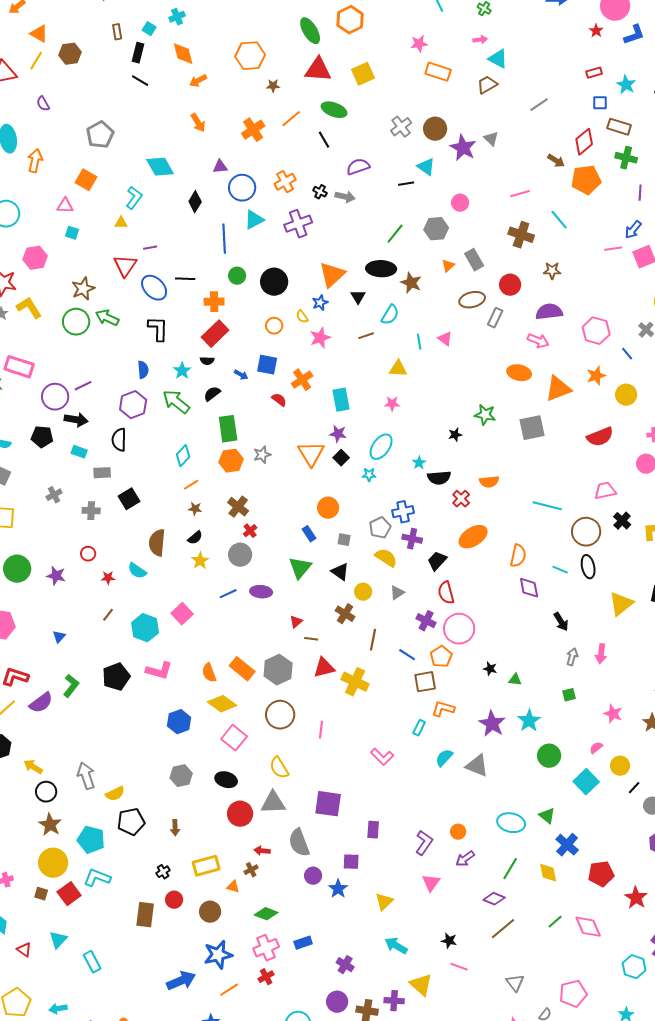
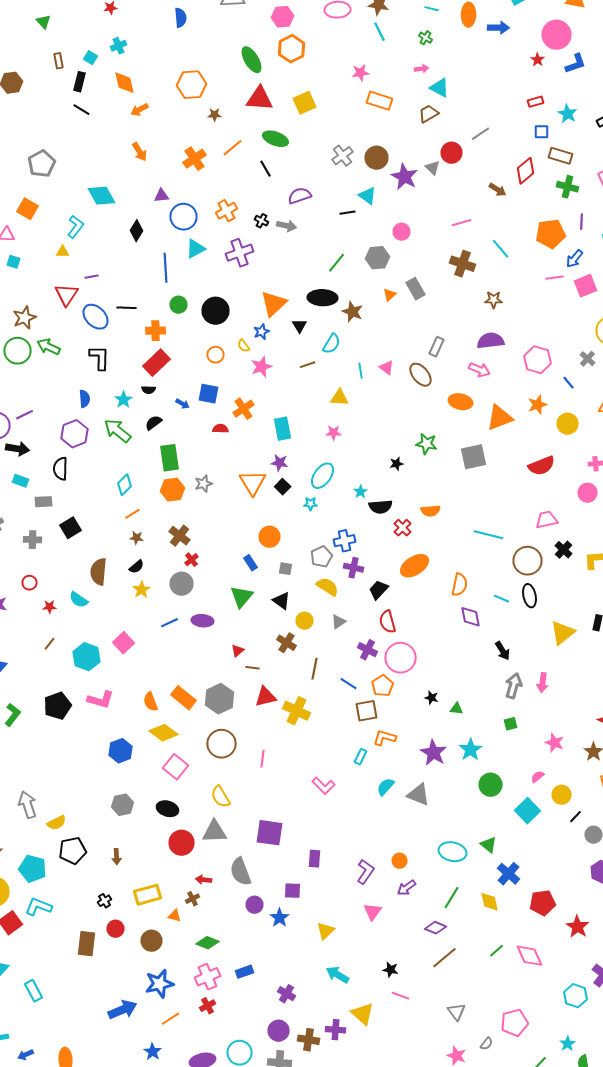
orange pentagon: (586, 180) -> (550, 234), moved
red circle: (510, 285) -> (452, 153), moved
brown ellipse: (472, 300) -> (420, 375), moved, turned 65
red semicircle: (279, 400) -> (220, 429), turned -35
gray arrow: (572, 657) -> (514, 686), size x1.4

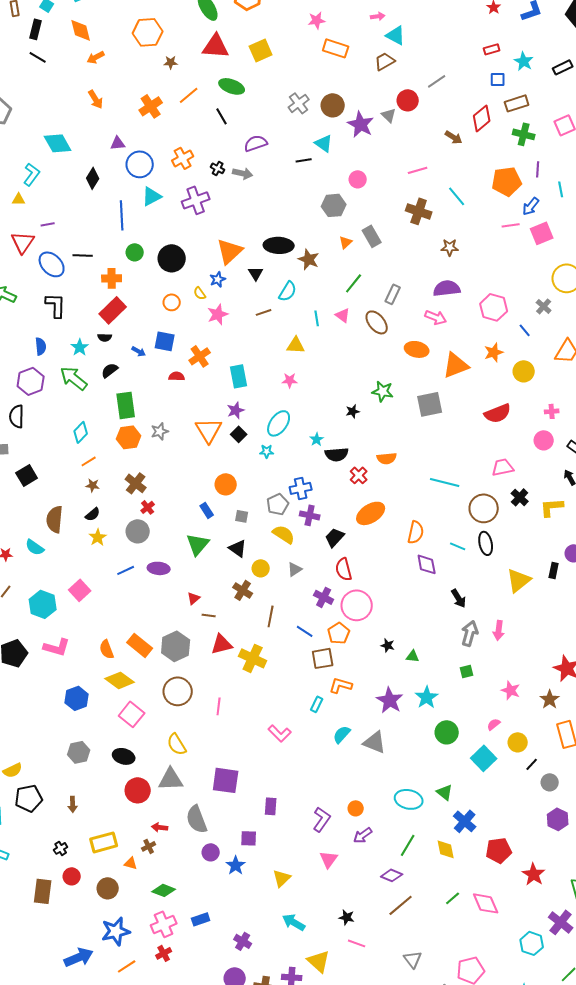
brown rectangle: (560, 156) -> (517, 103), turned -35
green line: (336, 263) -> (354, 283), moved
purple star: (280, 463) -> (236, 410), turned -30

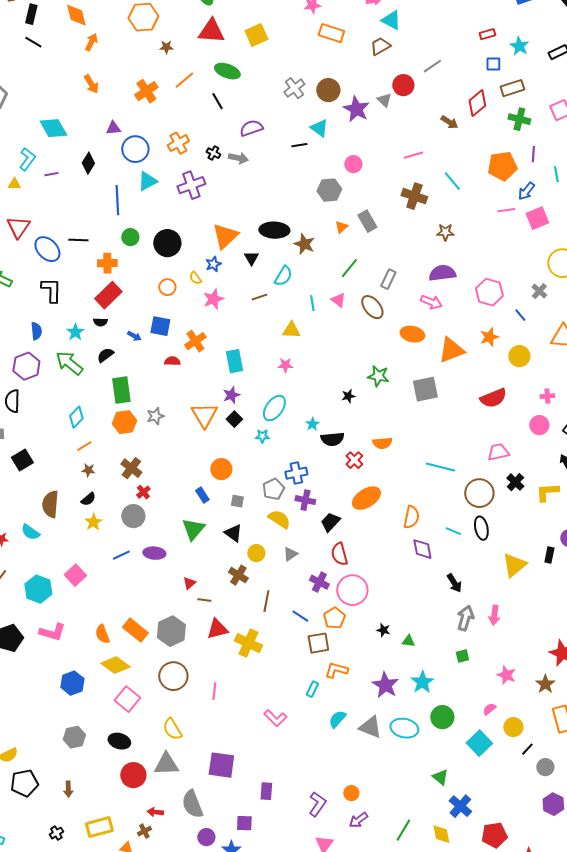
orange arrow: (96, 57) -> (91, 42), turned 144
purple line: (48, 224) -> (51, 174), moved
cyan ellipse: (409, 799) -> (404, 728), moved

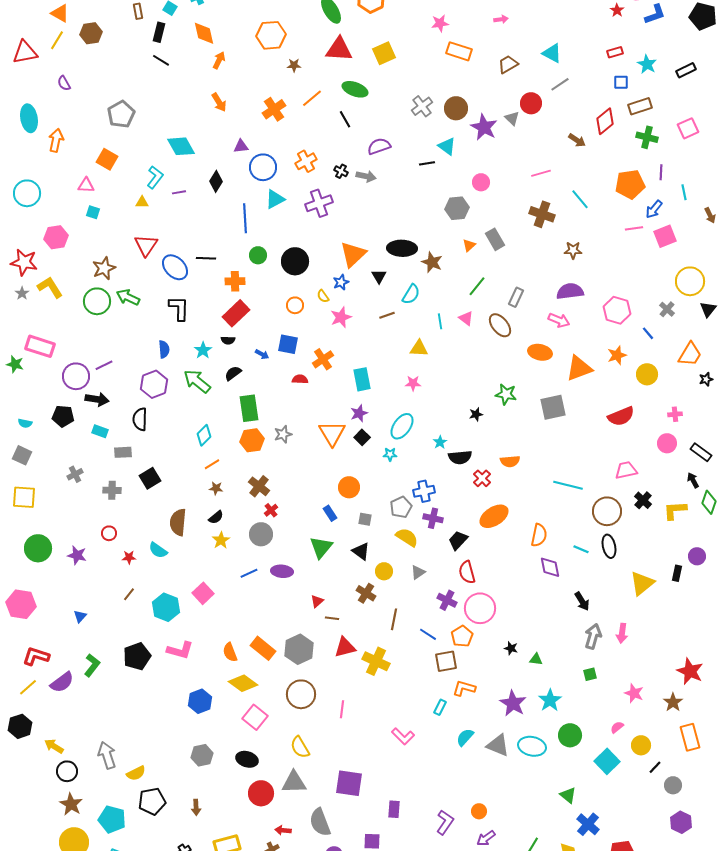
cyan triangle: (391, 20) -> (552, 53), moved

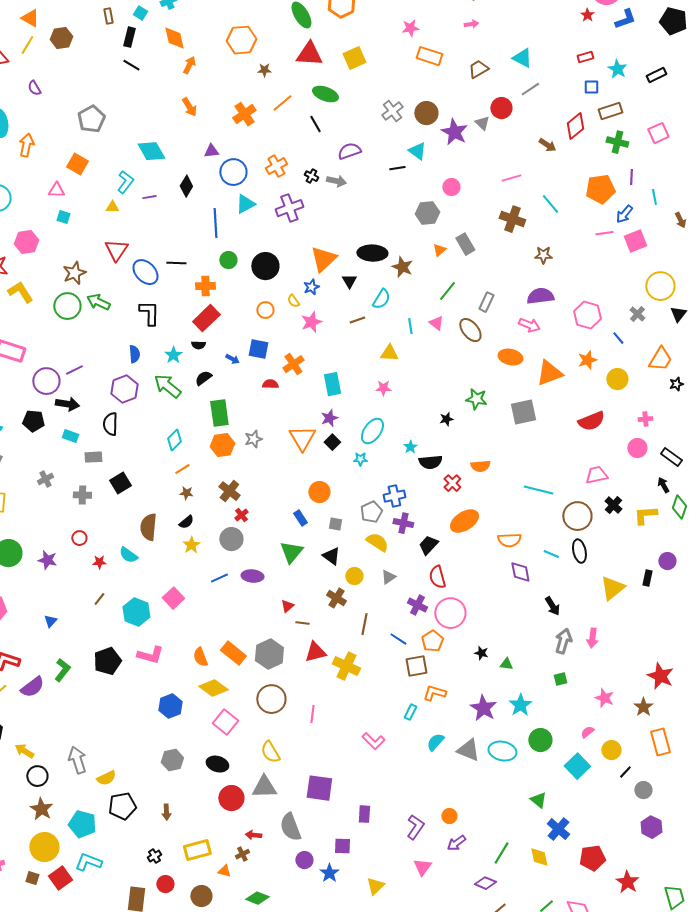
orange semicircle: (539, 535) -> (509, 540), turned 75

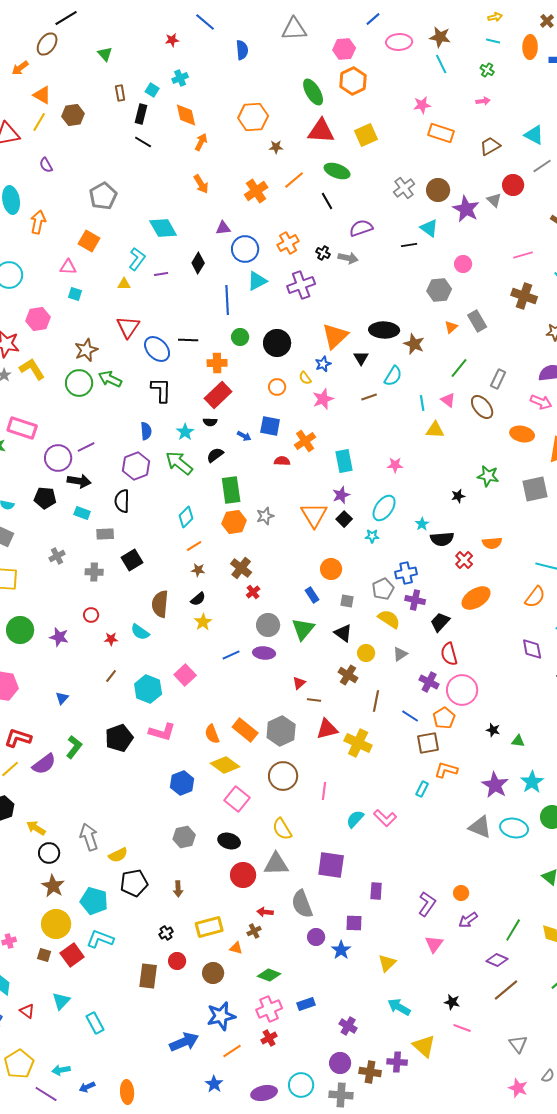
yellow triangle: (389, 353) -> (435, 430), moved
gray circle: (231, 539) -> (268, 625), moved
orange semicircle: (509, 540) -> (535, 597), moved, turned -50
cyan semicircle: (435, 742) -> (355, 819), moved

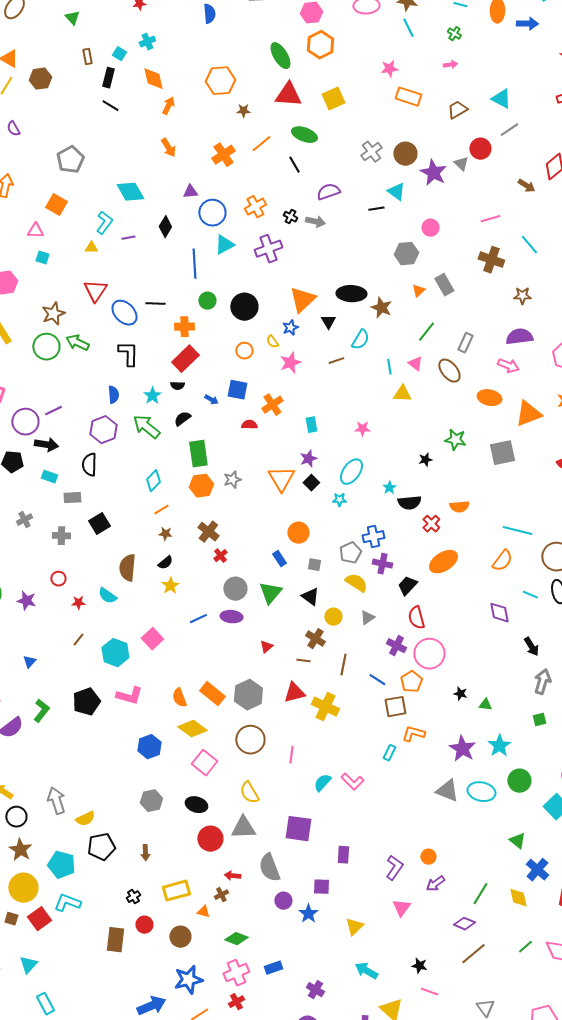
cyan rectangle: (344, 461) -> (311, 425), size x0.7
brown line: (314, 700) -> (303, 661), moved
cyan rectangle: (95, 1023) -> (45, 1004), moved

